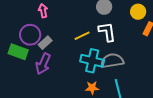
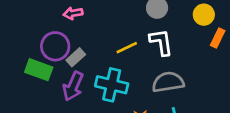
pink arrow: (43, 11) -> (73, 13), turned -88
cyan cross: (92, 61) -> (112, 85), moved

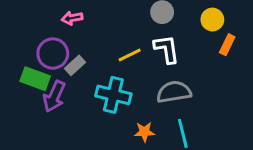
purple arrow: (73, 86) -> (54, 96), moved

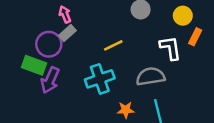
pink arrow: (72, 18) -> (65, 14), turned 77
white L-shape: (167, 49) -> (170, 48), moved
gray rectangle: (75, 65) -> (67, 33), moved
cyan cross: (113, 95) -> (100, 79), turned -32

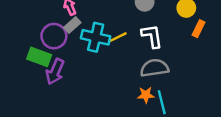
white L-shape: (170, 48) -> (152, 36), moved
cyan cross: (100, 79) -> (96, 37), moved, turned 32
orange star: (126, 110) -> (146, 95), moved

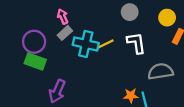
purple circle: (54, 36) -> (34, 42), moved
gray semicircle: (154, 68) -> (160, 71), moved
purple arrow: (55, 72) -> (57, 91), moved

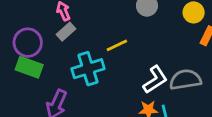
white L-shape: (136, 43) -> (155, 80), moved, turned 65
cyan cross: (86, 44) -> (88, 69), moved, turned -30

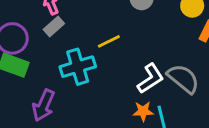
gray semicircle: (185, 80) -> (183, 79), turned 48

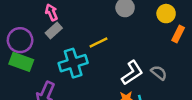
gray semicircle: (183, 79) -> (159, 73), size x0.6

